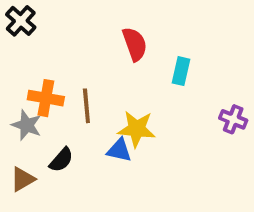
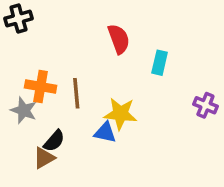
black cross: (21, 21) -> (18, 19), turned 32
brown triangle: (23, 179) -> (44, 158), moved

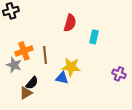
red semicircle: (119, 39) -> (70, 23), turned 36
orange cross: (41, 87) -> (24, 51), turned -30
purple cross: (205, 105) -> (119, 74), moved

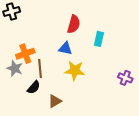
brown line: (45, 55) -> (40, 68), moved
blue triangle: (62, 78) -> (65, 48), moved
brown triangle: (26, 93) -> (55, 101), moved

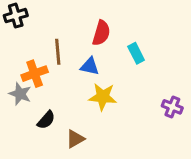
cyan rectangle: (99, 39) -> (136, 53), turned -40
brown line: (40, 68) -> (58, 52), moved

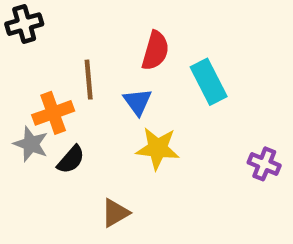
cyan rectangle: (136, 53) -> (209, 82), size x1.4
blue triangle: (90, 66) -> (138, 102), turned 42
black semicircle: (46, 120) -> (71, 160), moved

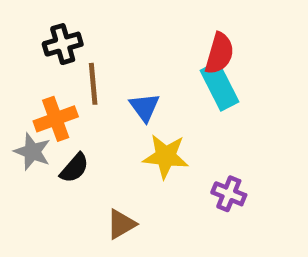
black cross: (24, 24) -> (63, 44), moved
red semicircle: (155, 51) -> (219, 53), moved
purple cross: (264, 164) -> (229, 194), moved

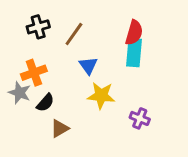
brown line: (93, 84) -> (74, 34), moved, turned 40
cyan rectangle: (219, 86) -> (134, 53), turned 32
brown triangle: (121, 224) -> (60, 128), moved

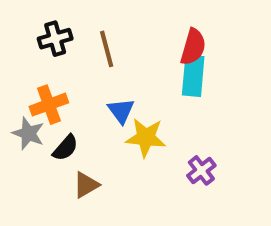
brown line: (74, 34) -> (107, 49), turned -50
blue triangle: (88, 65) -> (121, 111), moved
purple cross: (140, 118) -> (201, 170), turned 30

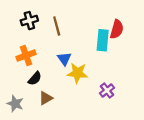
red semicircle: (193, 47) -> (117, 29), moved
gray star: (28, 133) -> (15, 104), moved

